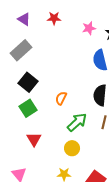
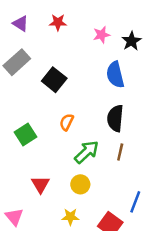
black square: (28, 82) -> (54, 80), moved
red triangle: (34, 139) -> (40, 184), moved

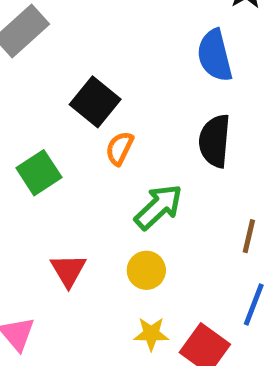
black square: (54, 80) -> (95, 102), moved
brown line: (120, 152) -> (249, 236), moved
yellow star: (70, 217) -> (151, 334), moved

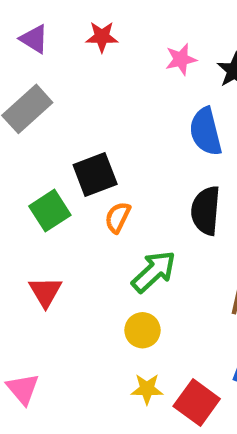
black square: (95, 102) -> (95, 174), turned 30
green square: (39, 173) -> (50, 211), moved
red triangle: (68, 270) -> (45, 292), moved

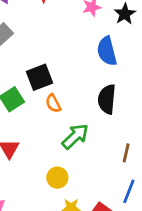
orange semicircle: (118, 217) -> (53, 103), turned -54
yellow circle: (142, 330) -> (57, 178), moved

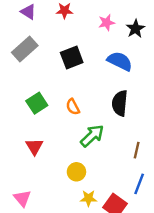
blue semicircle: (107, 51) -> (120, 61), turned 130
black square: (39, 77) -> (72, 58), moved

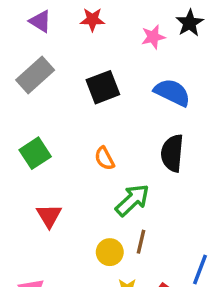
black star: (135, 29) -> (190, 23), moved
green square: (37, 103) -> (35, 153), moved
brown line: (137, 150) -> (141, 242), moved

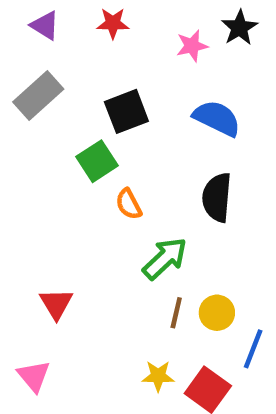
green square: (35, 153) -> (97, 161), moved
red triangle: (49, 216) -> (56, 304), moved
yellow circle: (110, 252) -> (217, 313), moved

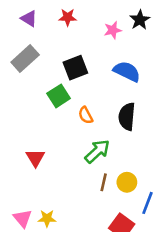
orange semicircle: (129, 204) -> (86, 115), moved
red triangle: (56, 304) -> (35, 158), moved
yellow star: (158, 376) -> (47, 218), moved

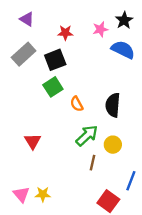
red star: (68, 17) -> (65, 33), moved
black square: (75, 68) -> (55, 60), moved
blue semicircle: (127, 71) -> (123, 50), moved
yellow circle: (127, 182) -> (113, 145), moved

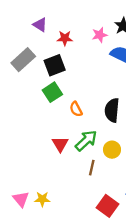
purple triangle: (27, 19) -> (40, 25), moved
red triangle: (33, 141) -> (60, 144), moved

